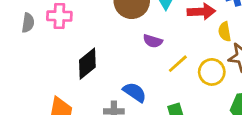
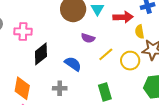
pink cross: (59, 16) -> (23, 31), moved
blue semicircle: (135, 92) -> (73, 64), moved

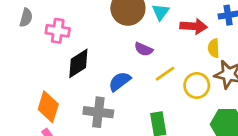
blue semicircle: (73, 64) -> (120, 81), turned -78
gray cross: (60, 88) -> (98, 112), size x1.5

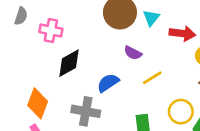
yellow circle: (197, 85) -> (181, 112), moved

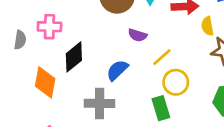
gray semicircle: (21, 16) -> (20, 40), moved
orange diamond: (38, 103) -> (45, 82), moved
yellow circle: (181, 112) -> (176, 82), moved

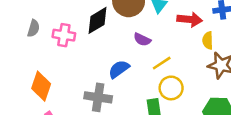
pink cross: (49, 27) -> (64, 35), moved
black diamond: (74, 57) -> (98, 20), moved
orange diamond: (45, 82) -> (41, 86), moved

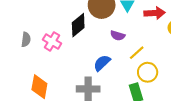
pink cross: (64, 35) -> (52, 41), turned 30

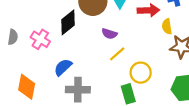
yellow line: (137, 53) -> (117, 54), moved
blue semicircle: (102, 63) -> (63, 67), moved

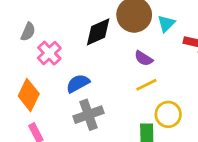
pink cross: (40, 39) -> (49, 53), moved
gray cross: (78, 90) -> (88, 115), turned -35

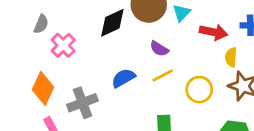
blue semicircle: (78, 83) -> (123, 78), moved
yellow circle: (168, 114) -> (199, 90), moved
gray cross: (88, 115) -> (82, 103), moved

